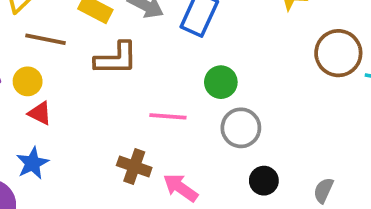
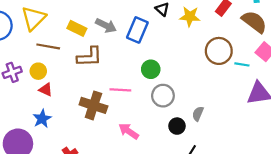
brown cross: (134, 166) -> (93, 105), moved, size x1.4
gray semicircle: (323, 190) -> (198, 114), moved

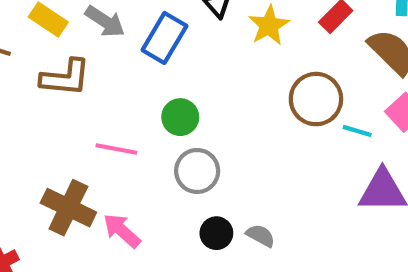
yellow star: (190, 16) -> (269, 25), turned 30
brown cross: (93, 105) -> (68, 208), moved
gray semicircle: (198, 114) -> (261, 236), moved, turned 88

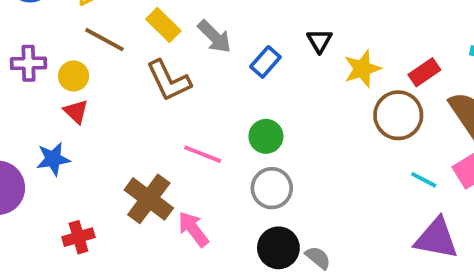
blue rectangle: (164, 38) -> (265, 62), size x0.7
brown L-shape: (65, 78) -> (169, 81), turned 48
brown circle: (316, 99) -> (398, 115), moved
black circle: (216, 233) -> (278, 248), size x1.4

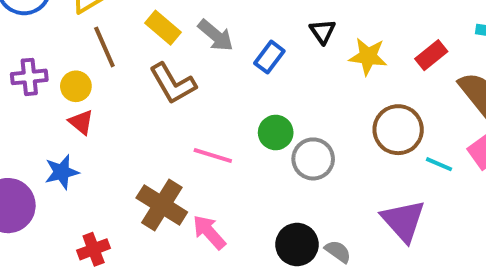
brown line: (104, 40) -> (104, 47), turned 42
yellow star: (362, 69) -> (368, 56), turned 30
brown circle: (398, 115) -> (398, 130), moved
gray circle: (272, 188) -> (313, 159), moved
purple triangle: (436, 238) -> (403, 221), moved, turned 42

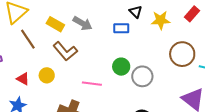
blue rectangle: (269, 57) -> (121, 28), moved, turned 63
yellow circle: (76, 86) -> (47, 75), moved

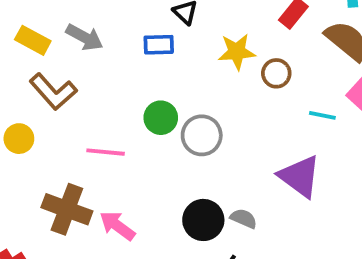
yellow star: (161, 20) -> (237, 52), moved
brown circle: (182, 54) -> (276, 73), moved, size x0.6

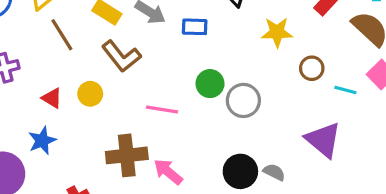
blue rectangle: (159, 45) -> (195, 27), moved
brown circle: (276, 73) -> (312, 68), moved
brown cross: (67, 209) -> (127, 155), turned -30

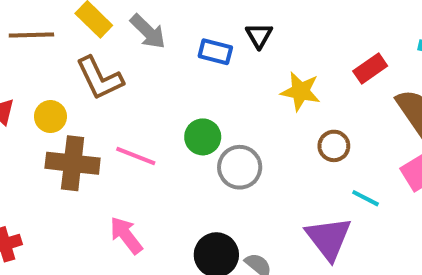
blue rectangle: (195, 27) -> (215, 52), moved
brown line: (62, 35) -> (31, 35), turned -72
cyan line: (345, 90) -> (365, 198), moved
brown cross: (127, 155) -> (73, 163), moved

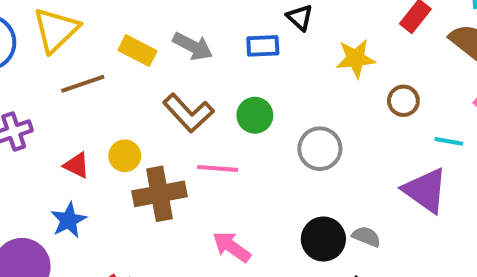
brown L-shape: (100, 78) -> (188, 113), moved
green circle: (203, 137) -> (255, 115), moved

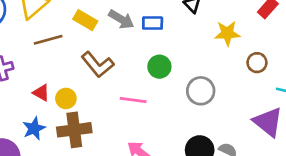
blue rectangle: (263, 46) -> (153, 23), moved
brown L-shape: (188, 113) -> (98, 65), moved
yellow circle: (125, 156) -> (66, 98), moved
brown cross: (159, 194) -> (74, 130), moved

